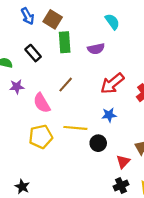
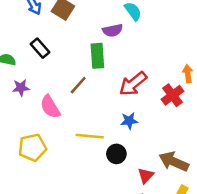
green rectangle: (65, 42) -> (97, 56), moved
purple semicircle: (96, 49) -> (113, 30), moved
yellow pentagon: (41, 137) -> (32, 148), moved

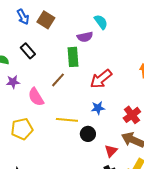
red cross: (172, 95) -> (132, 115), moved

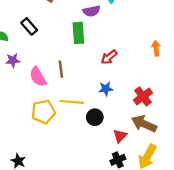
red arrow: (101, 79) -> (109, 57), size x0.7
brown line: (58, 80) -> (61, 69), moved, turned -49
yellow pentagon: (22, 129) -> (43, 112), moved

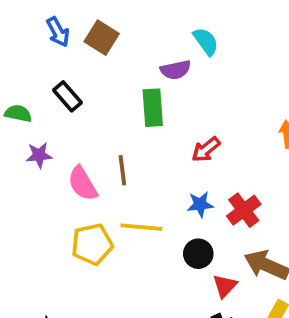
red cross: (143, 96) -> (244, 210), moved
black circle: (95, 117) -> (198, 254), moved

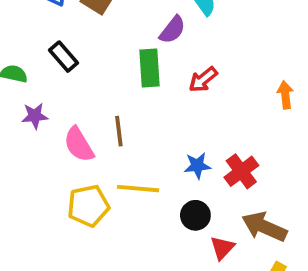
purple semicircle: (176, 70) -> (172, 30), turned -40
red arrow: (206, 149) -> (203, 80), moved

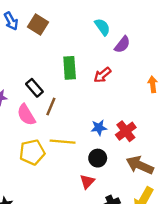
purple semicircle: (172, 30) -> (122, 44), moved
black rectangle: (63, 57) -> (34, 88), moved
brown line: (119, 131) -> (51, 107), turned 30
red triangle: (222, 248) -> (87, 182), moved

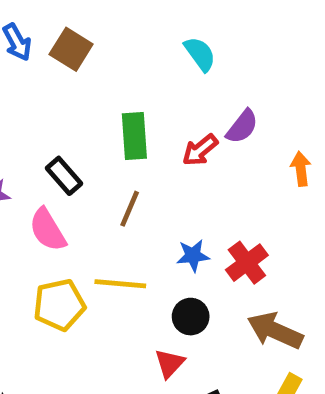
purple semicircle: (122, 44) -> (242, 127), moved
brown line: (51, 107) -> (130, 209), moved

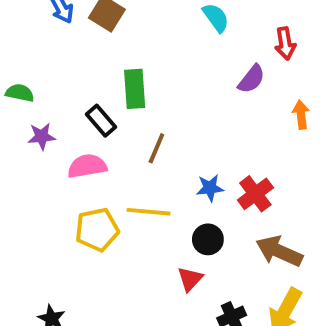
green rectangle: (134, 136) -> (135, 89), moved
red arrow: (200, 150) -> (285, 43), moved, turned -60
pink semicircle: (48, 230) -> (87, 166), turned 111

